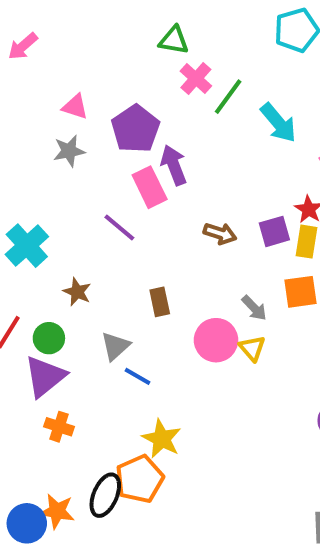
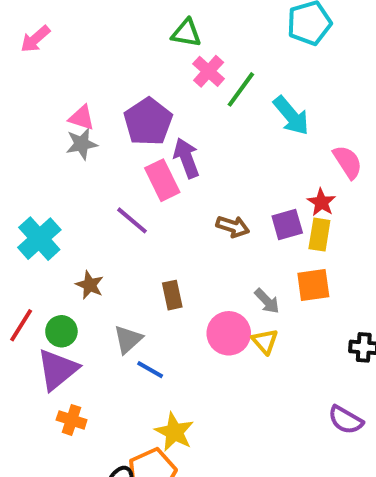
pink triangle: (75, 107) -> (82, 118), moved

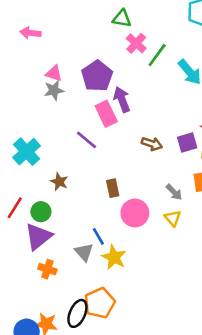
pink arrow: (35, 39) -> (30, 33), moved, turned 48
pink circle: (229, 333) -> (135, 213), moved
gray triangle: (128, 339) -> (84, 252), moved, turned -30
blue line: (150, 370) -> (98, 236), turned 30
yellow star: (174, 432) -> (114, 257), moved

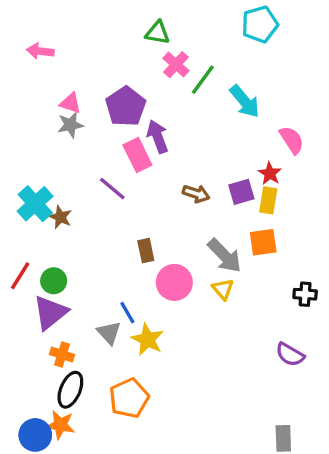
brown star: (59, 182) -> (60, 217), moved
gray arrow: (174, 192) -> (225, 256), size x1.6
black ellipse: (77, 313) -> (70, 390), moved

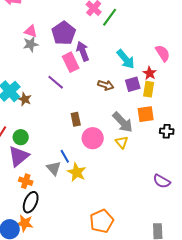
cyan arrow: (245, 101) -> (126, 59), moved
black cross: (305, 294) -> (167, 131), moved
orange pentagon: (129, 398) -> (102, 221), moved

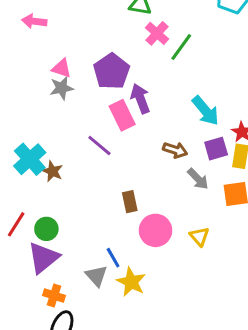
gray arrow: (123, 122) -> (198, 179), moved, size x0.7

